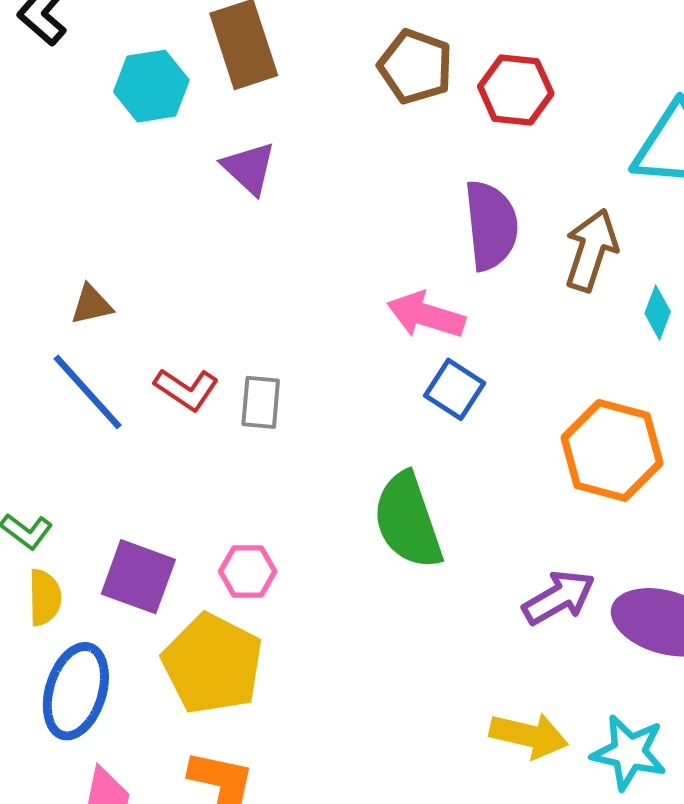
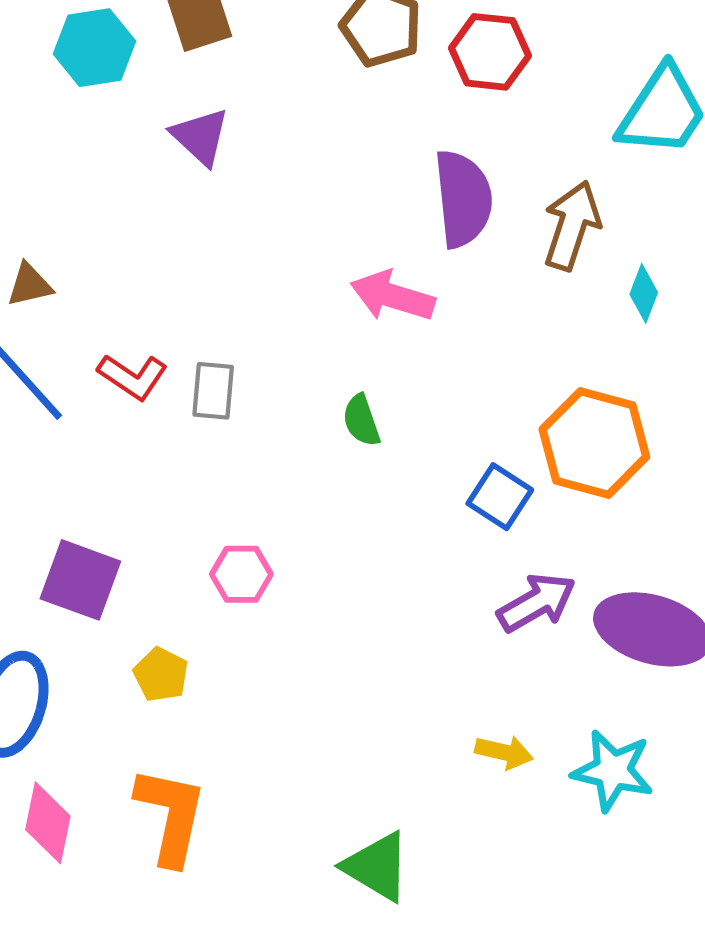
blue square: (455, 389) -> (500, 497), moved
green semicircle: (408, 521) -> (361, 420), moved, size x0.5
pink hexagon: (248, 571) -> (241, 574), moved
yellow pentagon: (213, 664) -> (161, 675), size x0.5
yellow arrow: (529, 735) -> (504, 752), size x0.7

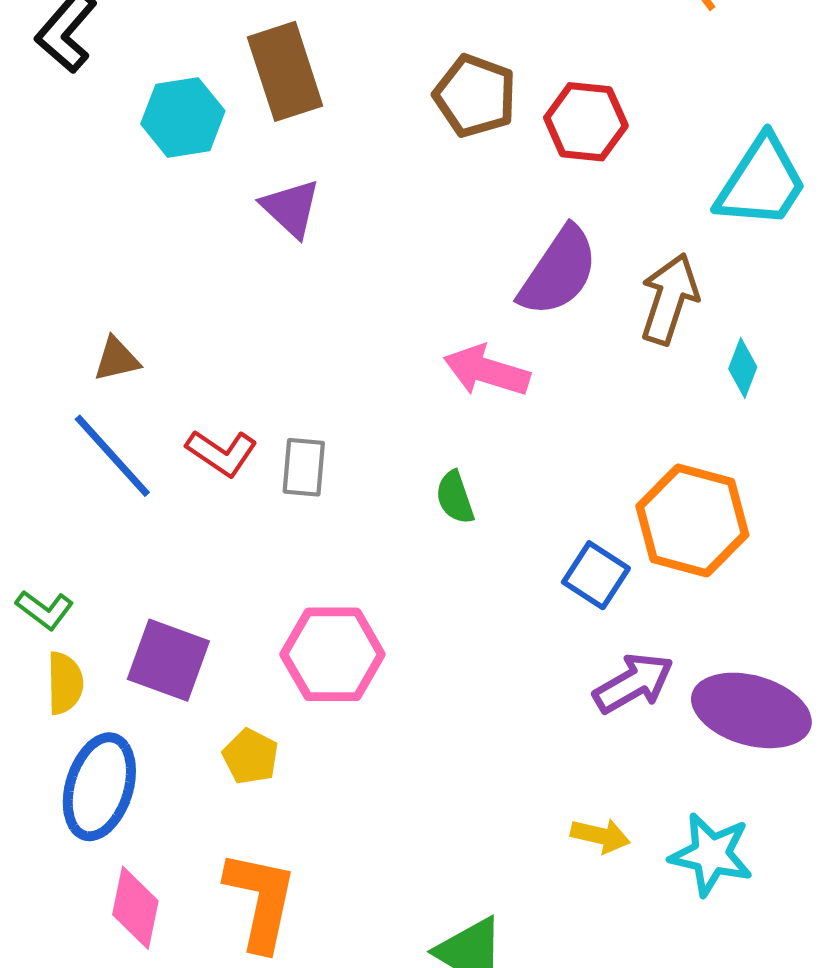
purple semicircle: (463, 199) -> (559, 271), turned 40
pink hexagon: (241, 574) -> (333, 654), size x1.6

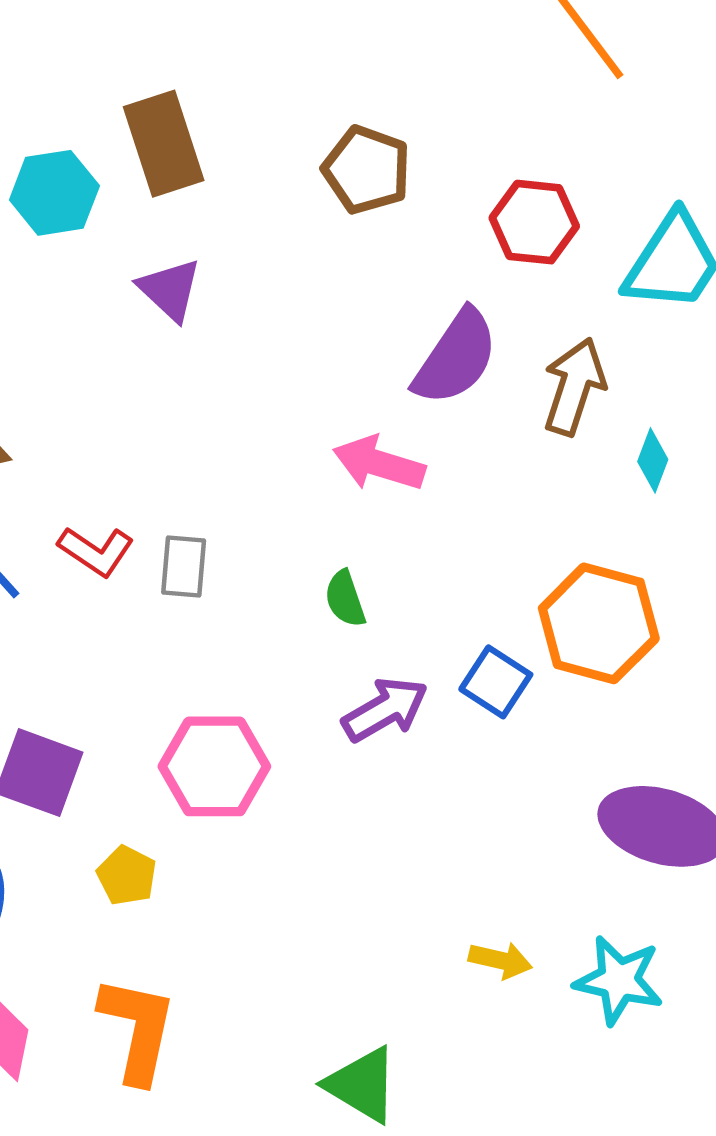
red hexagon: (586, 122) -> (534, 222), moved
purple arrow: (633, 683) -> (385, 710), moved

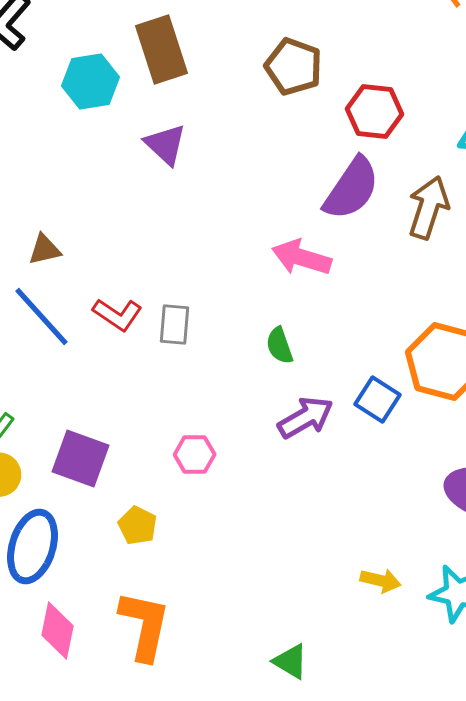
red hexagon: (534, 222) -> (374, 112), moved
pink hexagon: (214, 766) -> (194, 454), size x0.6
green triangle: (362, 1085) -> (290, 662), size x0.7

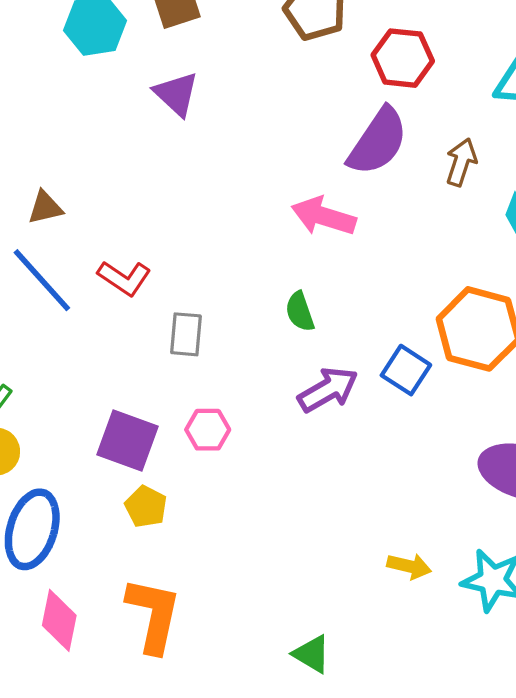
brown arrow: (428, 208) -> (461, 162), size x0.7
gray rectangle: (174, 324) -> (186, 334), moved
purple square: (80, 458) -> (128, 441), moved

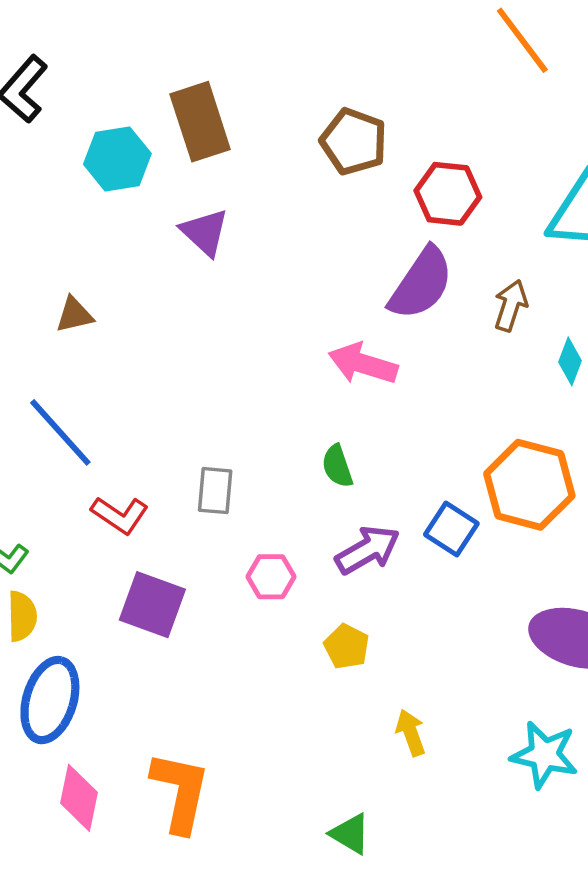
brown triangle: (45, 208) -> (74, 315), moved
red L-shape: (124, 278) -> (120, 515), moved
pink hexagon: (208, 430) -> (271, 577), moved
yellow pentagon: (146, 507) -> (347, 646), moved
yellow arrow: (409, 566) -> (411, 733), moved, turned -123

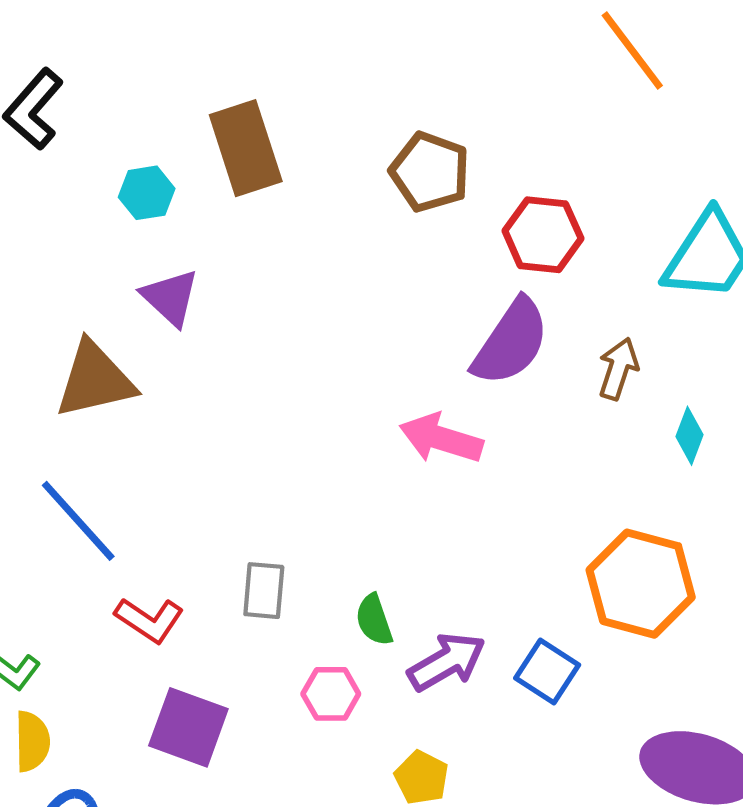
cyan hexagon: (117, 159) -> (147, 193), size x0.7
purple triangle: (205, 232) -> (170, 298), moved
brown triangle: (74, 315) -> (95, 380), size x1.8
green semicircle: (337, 466) -> (374, 620), moved
blue square: (451, 529) -> (547, 672), moved

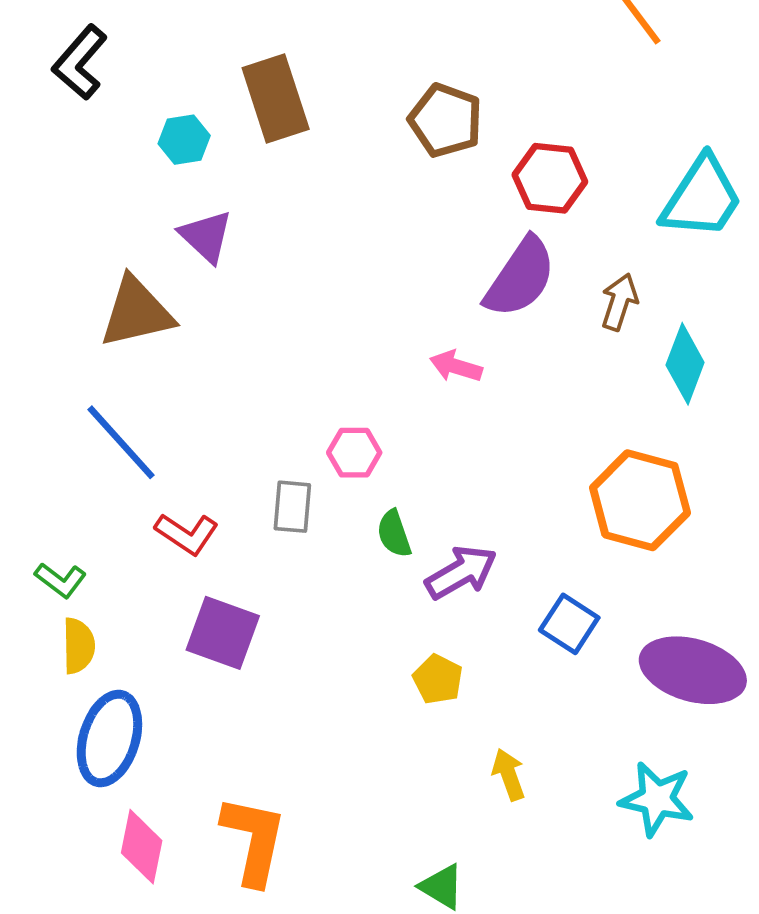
cyan diamond: (689, 436) -> (685, 364), size x1.5
pink arrow: (441, 438) -> (456, 366), size x0.7
blue square: (547, 672) -> (569, 624), moved
pink hexagon: (331, 694) -> (354, 453), moved

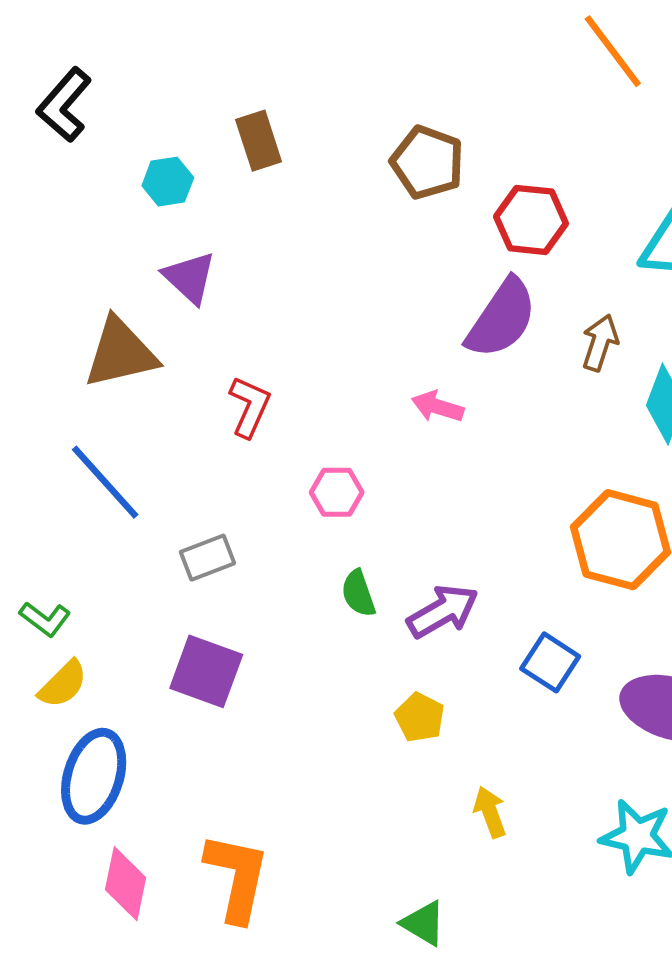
brown rectangle: (276, 98) -> (259, 141), size x0.7
gray rectangle: (292, 507) -> (207, 558), moved, turned 64
red L-shape: (187, 534) -> (250, 407), moved, turned -100
green semicircle: (394, 534) -> (358, 593), moved
yellow semicircle: (79, 646) -> (63, 684), turned 46

